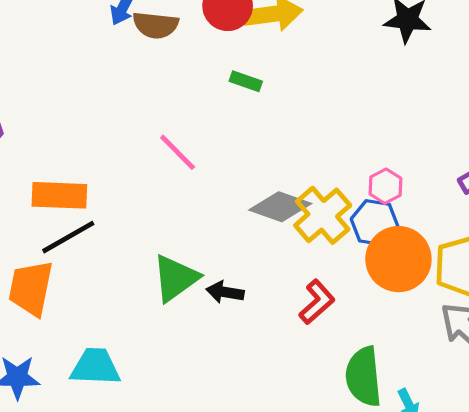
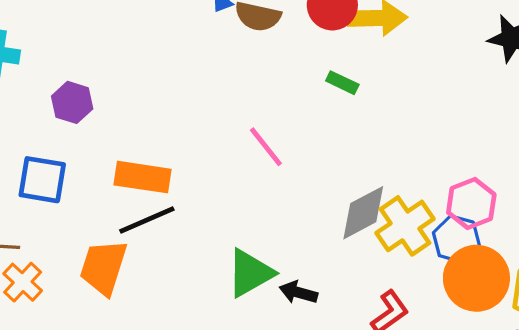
pink hexagon: (385, 186) -> (471, 204), size x1.4
gray diamond: (280, 207) -> (363, 213), turned -54

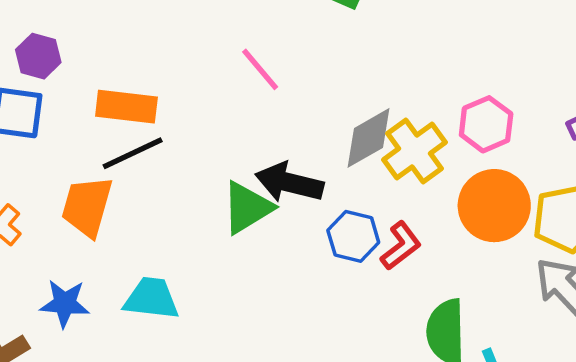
purple hexagon: (72, 102) -> (38, 56), moved
blue hexagon: (456, 239) -> (353, 236), moved
black arrow: (298, 292) -> (289, 183), moved, size x1.6

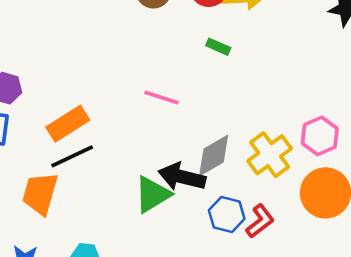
pink line: (260, 69) -> (161, 98), turned -32
orange rectangle: (126, 107) -> (68, 124), turned -39
gray diamond: (368, 138) -> (214, 155), moved

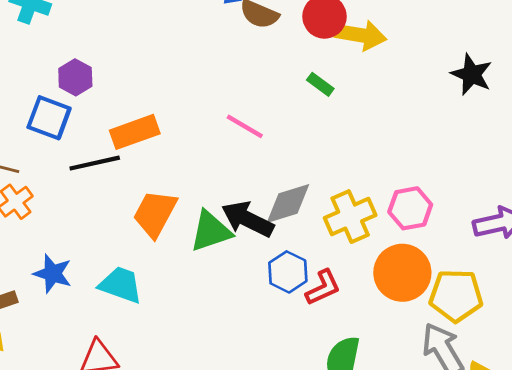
black line: (72, 156) -> (95, 163), moved
orange trapezoid: (40, 194) -> (155, 214), moved

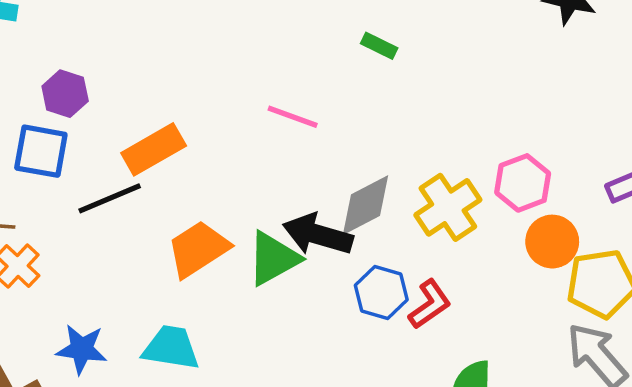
orange trapezoid: (155, 214) -> (198, 249), turned 39
orange circle: (402, 273) -> (552, 242), moved, size x0.7

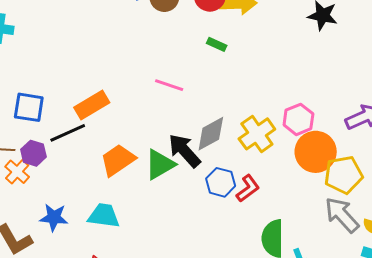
purple hexagon: (65, 94) -> (33, 153), moved
black arrow: (318, 234) -> (184, 151), turned 33
orange circle: (552, 242) -> (316, 152), size x1.4

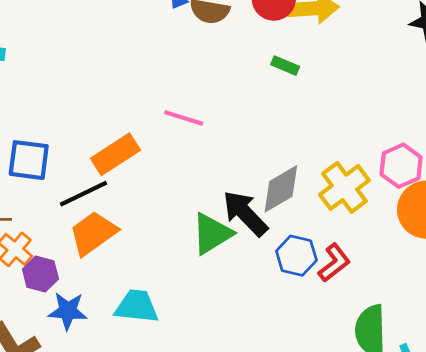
pink line: (169, 85) -> (184, 118), moved
purple hexagon: (33, 153) -> (40, 274), moved
orange trapezoid: (118, 160) -> (93, 233), moved

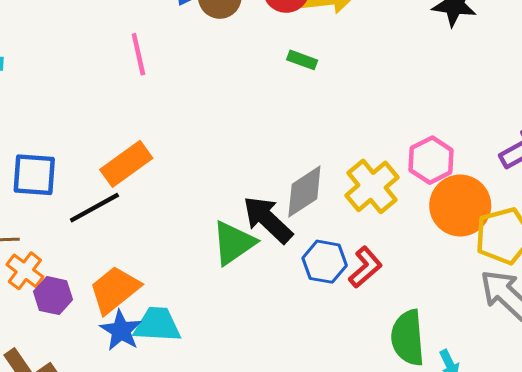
pink line: (184, 118) -> (138, 54), moved, turned 63
orange trapezoid: (93, 233) -> (115, 290), moved
blue star: (68, 311) -> (121, 330), moved, turned 30

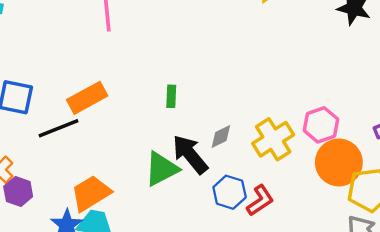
green rectangle: (302, 60) -> (171, 96), moved, turned 65
gray diamond: (304, 192) -> (221, 136), size x0.6
orange trapezoid: (115, 290) -> (91, 193), moved

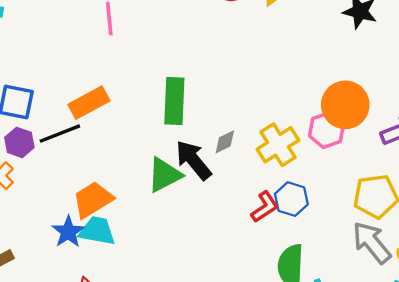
green rectangle: (171, 96) -> (174, 101), size x2.0
orange circle: (339, 162) -> (345, 105), moved
purple hexagon: (18, 191) -> (19, 142), moved
blue hexagon: (230, 192) -> (291, 199), moved

